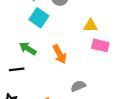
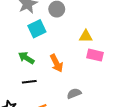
cyan square: (39, 18) -> (37, 29), turned 30
black line: (17, 69) -> (29, 82), moved

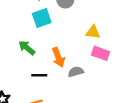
black line: (29, 82) -> (39, 75), moved
gray semicircle: (74, 93) -> (76, 72), moved

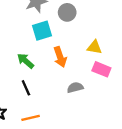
orange arrow: (58, 57) -> (60, 57), moved
black line: (39, 75) -> (26, 88), moved, turned 64

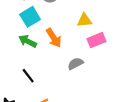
green arrow: (26, 61) -> (28, 41), moved
pink rectangle: (101, 69) -> (96, 40), turned -30

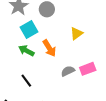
yellow triangle: (84, 20) -> (76, 33), turned -32
pink rectangle: (96, 40) -> (88, 69), moved

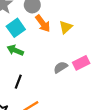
orange arrow: (49, 48) -> (43, 23), moved
black line: (26, 81) -> (18, 82), turned 64

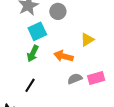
orange arrow: (43, 23) -> (64, 56), moved, turned 132
green arrow: (15, 50) -> (33, 54), turned -98

